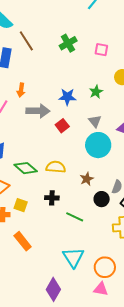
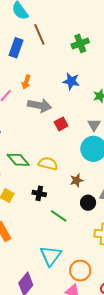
blue star: (67, 97) -> (71, 81), moved

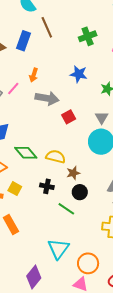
brown star: (77, 180) -> (73, 173), moved
black circle: (88, 203) -> (80, 192), moved

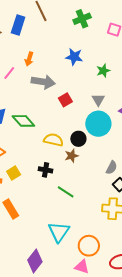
green diamond: (26, 153) -> (23, 121), moved
yellow square: (15, 189) -> (14, 173), turned 32
black circle: (80, 192) -> (78, 139), moved

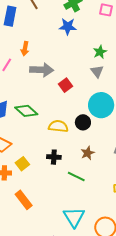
blue star: (74, 57) -> (68, 26), moved
gray triangle: (98, 100) -> (97, 71), moved
brown star: (72, 156) -> (88, 153), moved

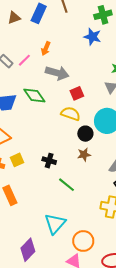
green diamond: (26, 111) -> (34, 96), moved
yellow semicircle: (58, 126) -> (71, 114), moved
brown star: (88, 153) -> (84, 155), moved

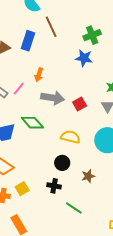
red square: (77, 93) -> (80, 104), moved
black circle: (85, 134) -> (62, 163), moved

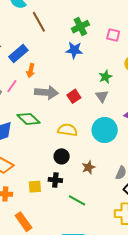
blue rectangle: (28, 41) -> (18, 54), moved, turned 36
yellow square: (22, 189) -> (35, 187), moved, turned 32

